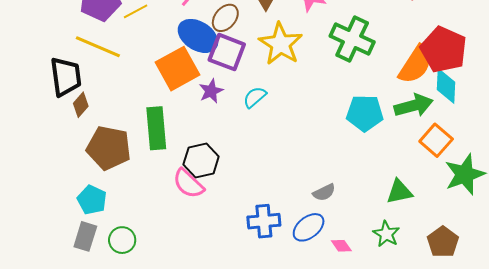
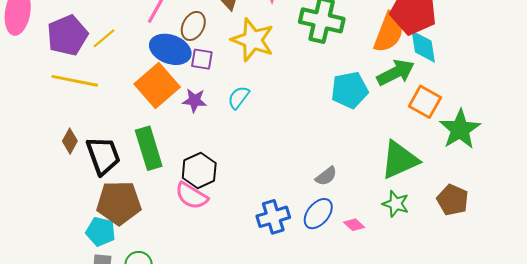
purple square: (227, 52) -> (202, 59), size x0.6
black trapezoid: (66, 77) -> (103, 156), moved
purple star: (211, 91) -> (195, 101), turned -30
brown pentagon: (109, 148) -> (119, 203), moved
green triangle: (399, 192) -> (400, 160), size x1.5

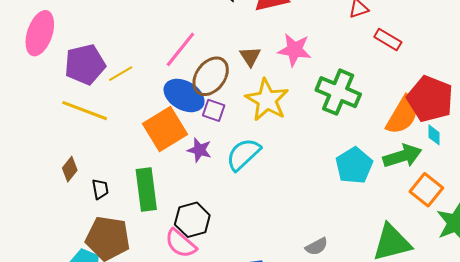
brown ellipse: (193, 26) -> (211, 76), size x1.4
cyan diamond: (423, 47) -> (434, 135), size x0.6
cyan pentagon: (350, 90) -> (354, 166), turned -30
cyan semicircle: (239, 97) -> (243, 154), size x1.5
black trapezoid: (103, 156) -> (100, 189), size x0.5

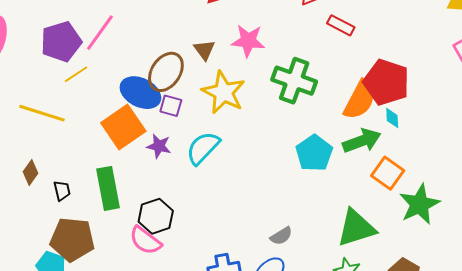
pink line: (180, 49) -> (100, 33), moved
purple pentagon: (85, 65) -> (61, 42), moved

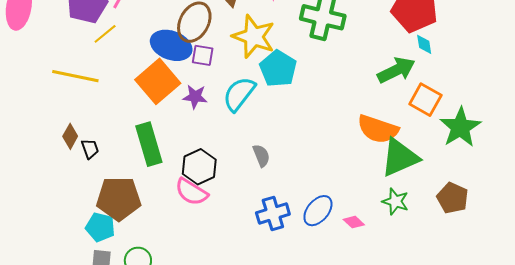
orange semicircle: (360, 100) -> (378, 129), moved, turned 87
cyan pentagon: (314, 153) -> (278, 69), moved
black trapezoid: (62, 191) -> (90, 149), moved
gray semicircle: (281, 236) -> (261, 156), moved, turned -75

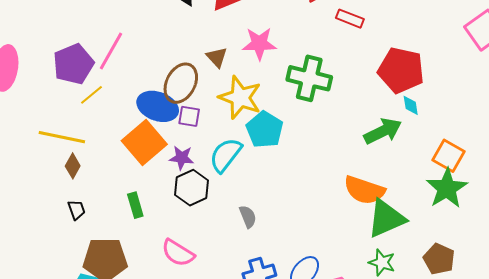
orange square: (425, 100) -> (449, 156), moved
brown diamond: (70, 136) -> (73, 166), moved
green rectangle: (149, 144) -> (135, 205), size x0.6
black hexagon: (199, 167) -> (192, 188), moved

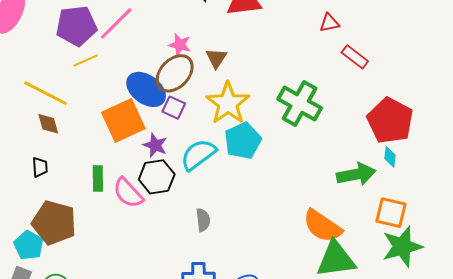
pink star: (259, 44) -> (180, 45), moved, size x0.7
orange square: (449, 156) -> (391, 213), moved, turned -32
brown diamond: (73, 166) -> (48, 124), turned -60
pink semicircle: (178, 253) -> (128, 193), moved

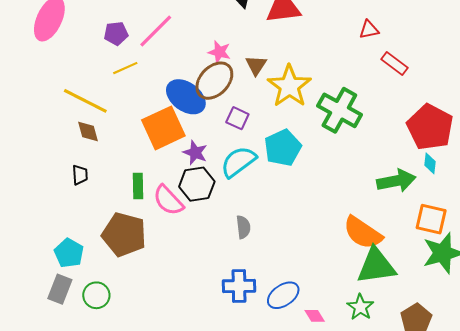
purple pentagon: (76, 26) -> (116, 33), size x0.6
yellow star: (228, 103) -> (289, 86), moved
purple square: (174, 108) -> (237, 118), moved
brown pentagon: (54, 223) -> (124, 235), moved

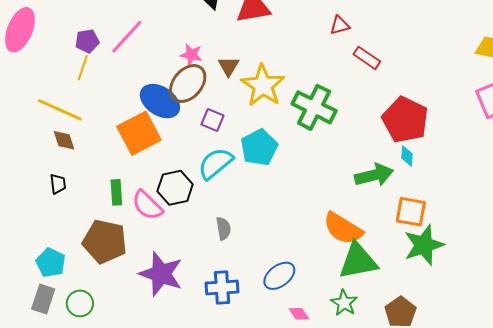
yellow line: (125, 68) -> (83, 68), moved, turned -45
purple star: (195, 153) -> (161, 274), moved, size x1.8
blue ellipse: (283, 295) -> (279, 276), moved

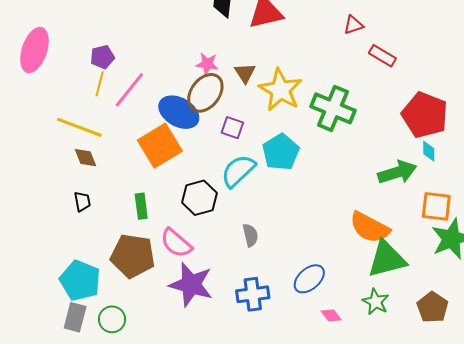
pink line: (127, 37) -> (129, 90), moved
pink semicircle: (147, 205) -> (176, 243), moved
cyan pentagon: (51, 263) -> (80, 280), size x1.4

